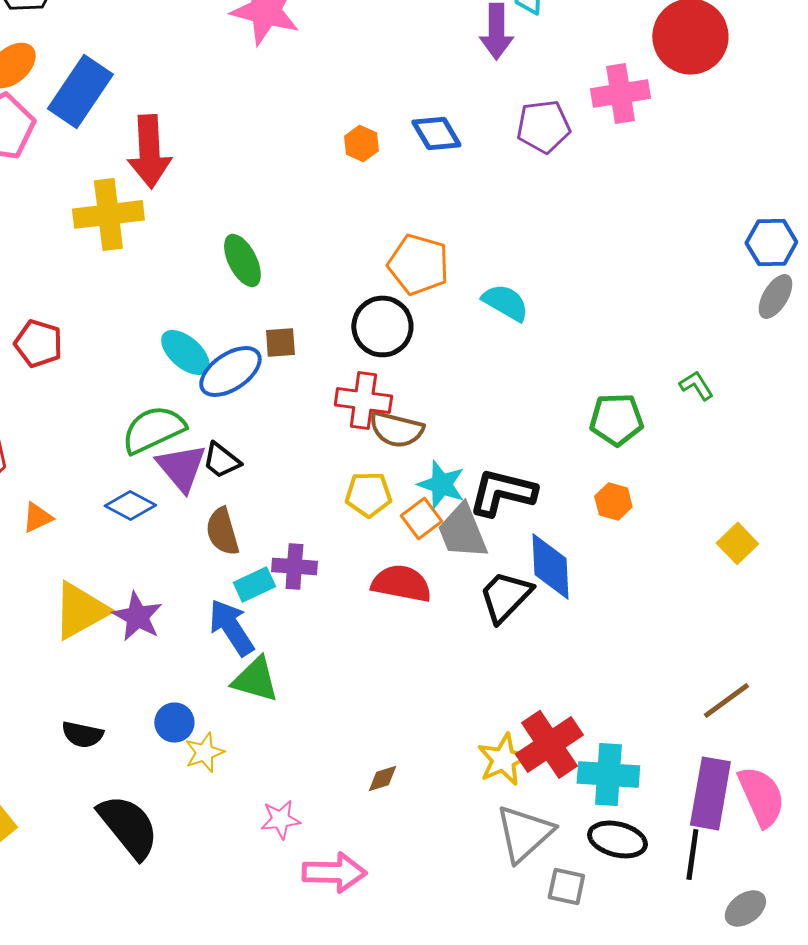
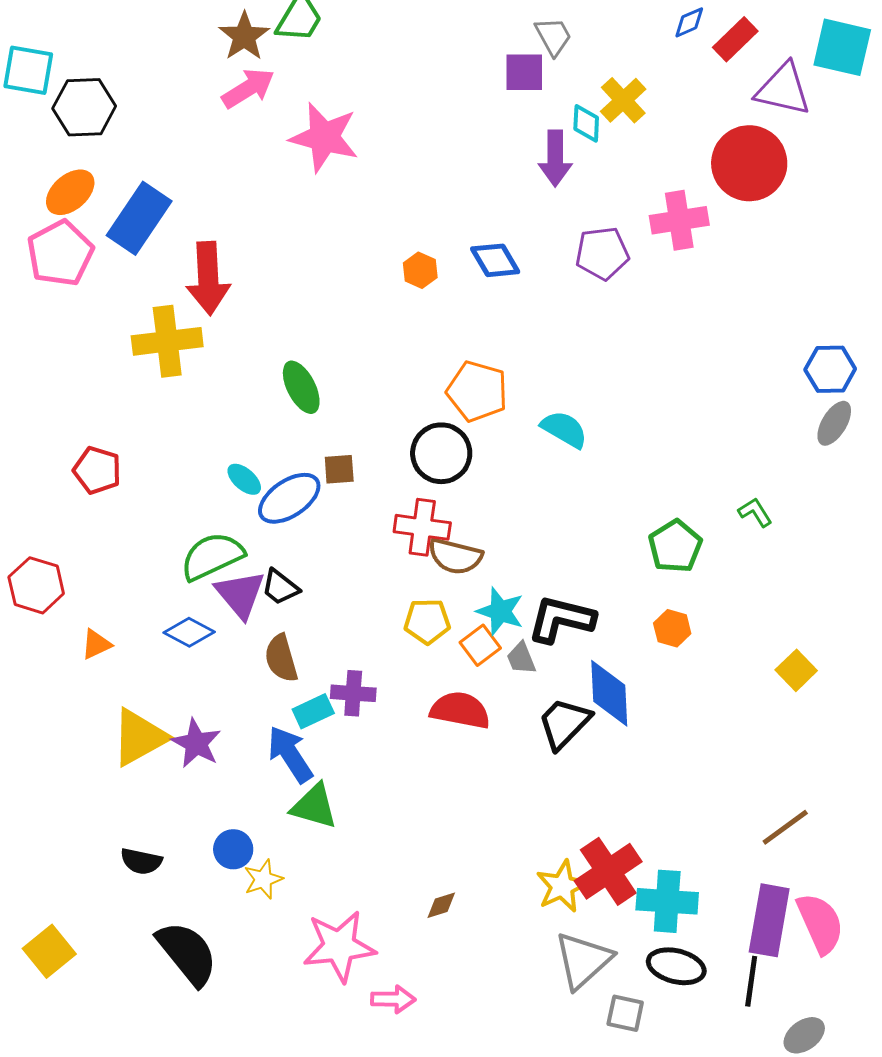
cyan ellipse: (185, 352) -> (244, 479), size x0.7
green pentagon: (616, 419) -> (675, 546), turned -30
gray trapezoid: (462, 531) -> (521, 658), size x0.6
pink star: (280, 819) -> (339, 946), size x1.8
pink arrow: (334, 872) -> (393, 999), size x0.7

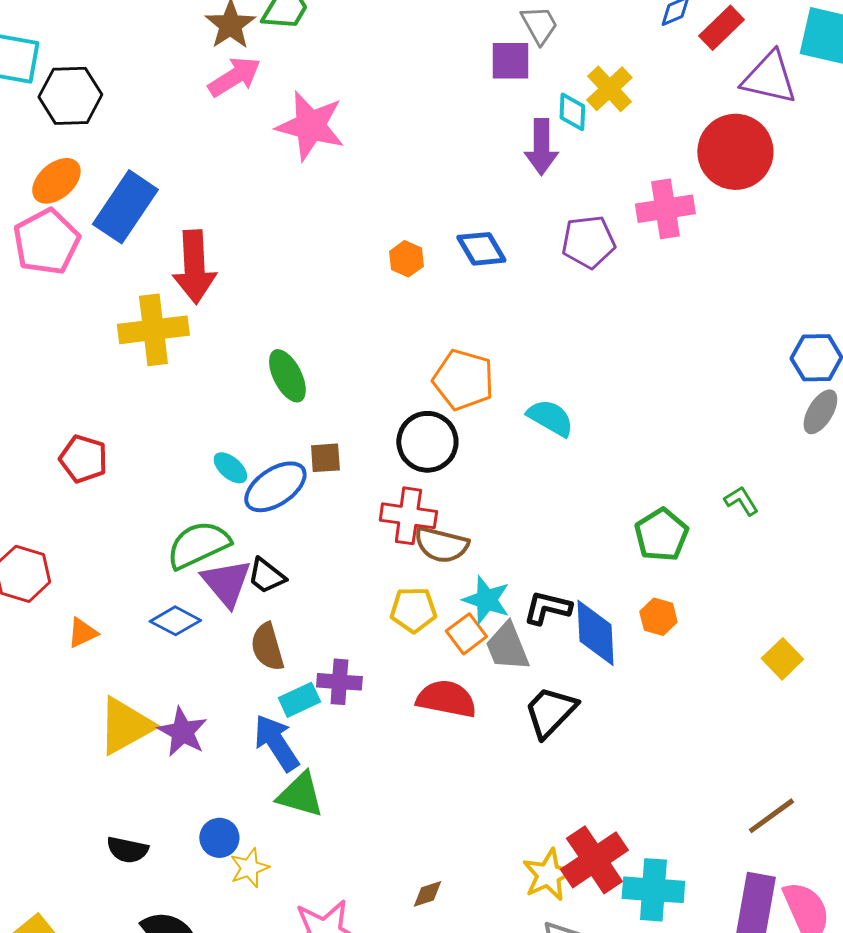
black L-shape: (561, 619) -> (547, 608), size x0.7
gray trapezoid: (521, 658) -> (507, 647), size x1.5
blue diamond: (609, 693) -> (595, 633), moved

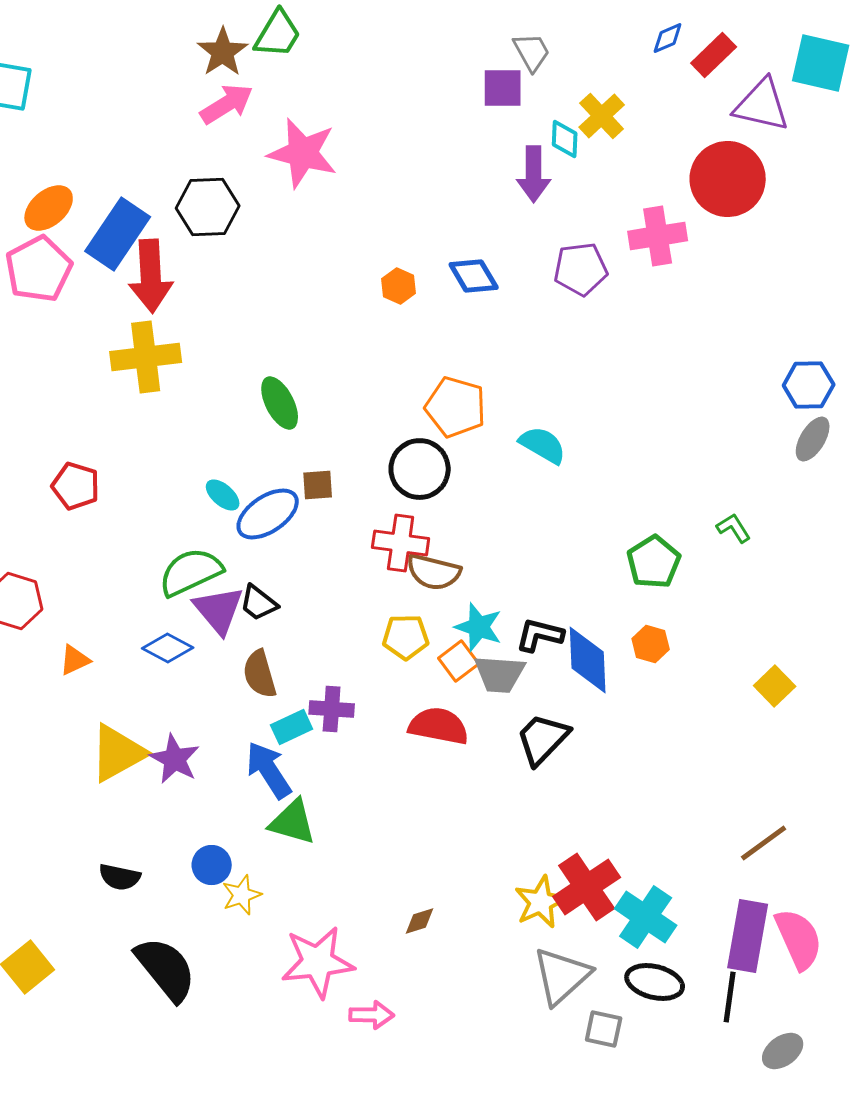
black hexagon: (70, 96) -> (208, 207), moved
red arrow: (194, 267) -> (151, 276), moved
gray trapezoid: (507, 647) -> (500, 674), turned -64
cyan cross: (653, 890) -> (646, 917), turned 30

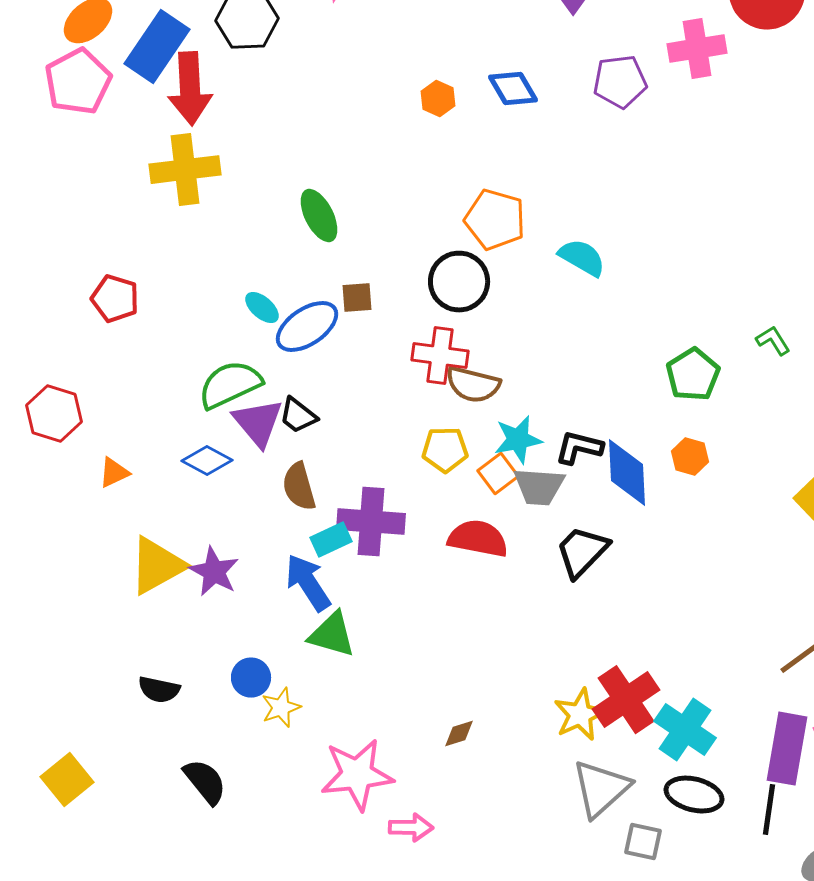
cyan star: (479, 627) -> (518, 440), turned -30
purple cross: (332, 709) -> (371, 522), size x1.5
black semicircle: (166, 969) -> (205, 782), size x0.7

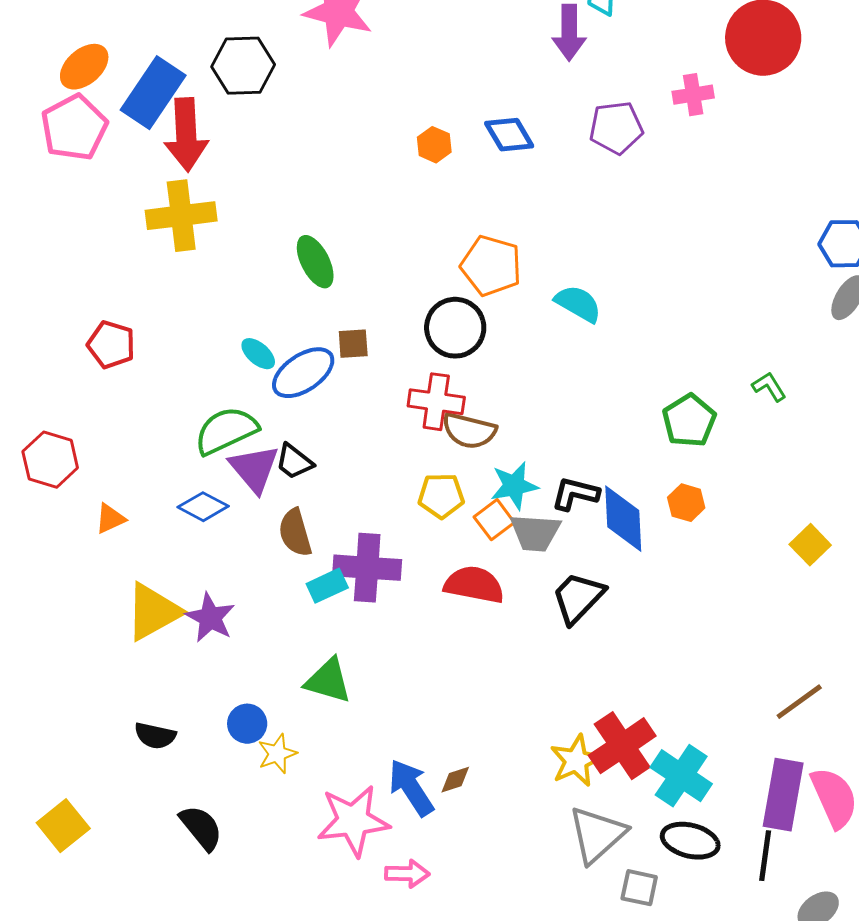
pink cross: (697, 49) -> (693, 95), size x0.7
blue arrow: (308, 583) -> (411, 788), moved

